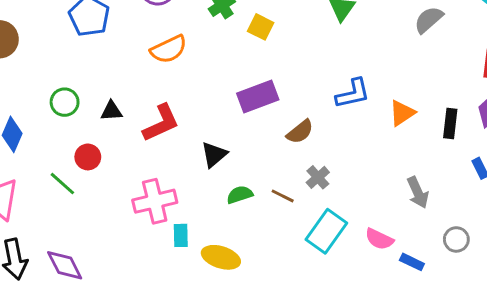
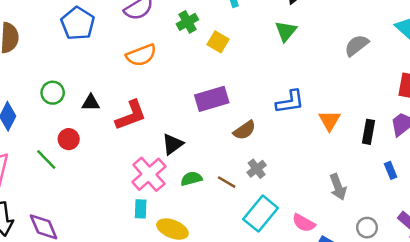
orange triangle: (402, 113) -> (329, 121), turned -30
pink cross: (155, 201) -> (149, 174), moved, turned -32

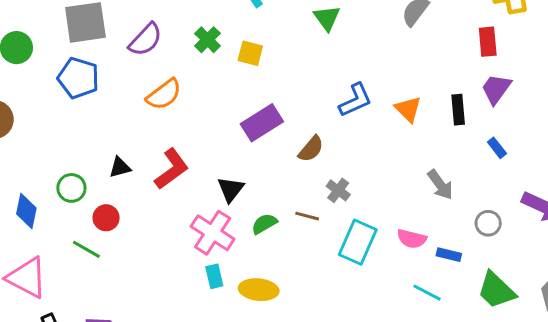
green circle: (53, 93) -> (71, 188), moved

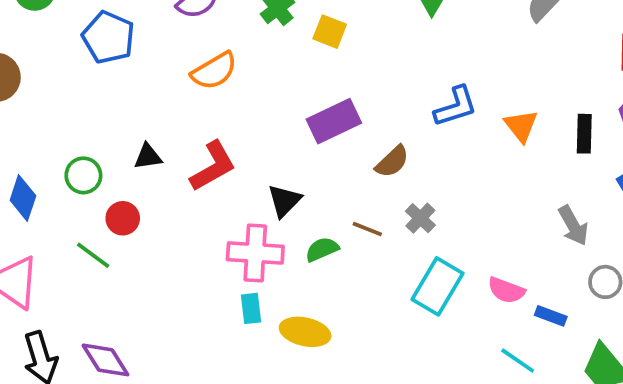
gray arrow: (440, 185) -> (573, 226), moved
brown line: (307, 216) -> (367, 229), moved
pink cross: (213, 233) -> (255, 253), turned -36

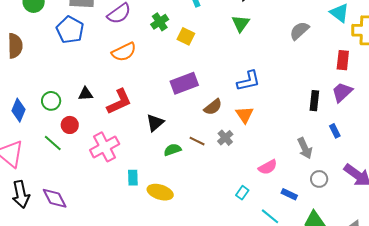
orange triangle: (521, 126) -> (245, 115), moved
pink cross: (255, 253) -> (105, 147), moved, turned -36
cyan rectangle: (437, 286) -> (242, 193), moved, size x0.5
pink semicircle: (506, 290) -> (268, 167), moved, turned -54

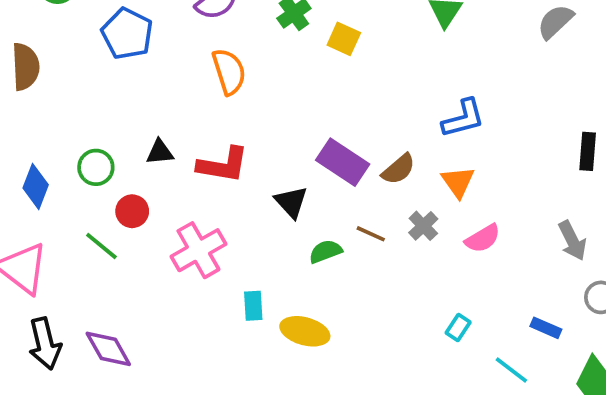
orange semicircle: (124, 52) -> (229, 72), turned -80
purple rectangle: (184, 83) -> (343, 162), moved, turned 56
red L-shape: (119, 102) -> (223, 165), turned 36
black triangle: (155, 123) -> (291, 202), turned -30
pink semicircle: (268, 167) -> (483, 238), moved

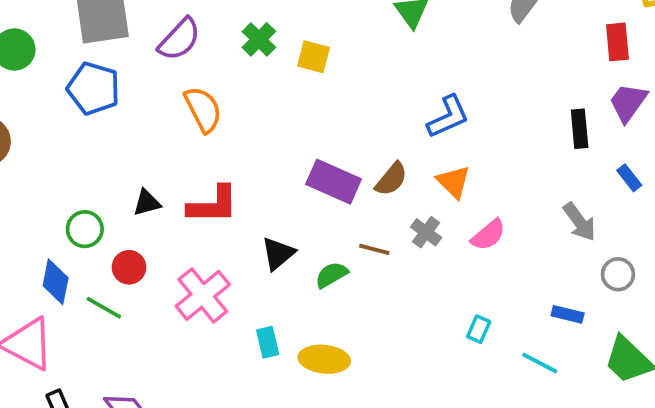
blue diamond: (36, 186) -> (56, 282), moved
black triangle: (291, 202) -> (278, 254), moved, turned 42

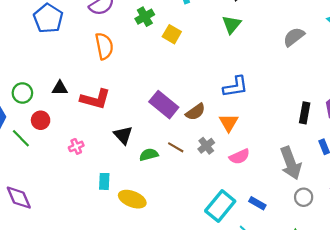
gray arrow: (579, 222) -> (291, 163), size x1.4
black triangle: (278, 254) -> (123, 135), turned -48
pink cross: (203, 295) -> (76, 146), size x0.5
blue rectangle: (568, 314) -> (257, 203), moved
cyan rectangle: (479, 329) -> (220, 206), size x2.0

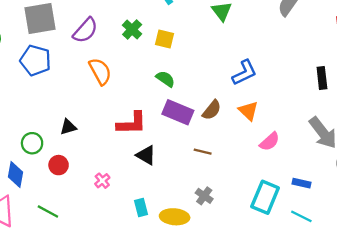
red L-shape: (95, 99) -> (132, 123), moved
green line: (21, 138) -> (48, 211), moved
gray cross: (206, 146) -> (204, 196), moved
green semicircle: (149, 155) -> (165, 79), moved, turned 66

